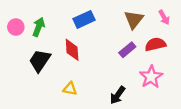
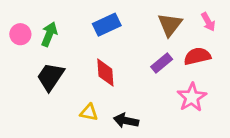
red diamond: (72, 50) -> (105, 73), moved
black arrow: (118, 95) -> (126, 121), moved, turned 66

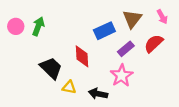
blue rectangle: (107, 25) -> (104, 31), moved
red semicircle: (197, 56) -> (154, 43), turned -30
black trapezoid: (51, 77) -> (51, 68), moved, turned 100
pink star: (192, 97) -> (122, 76), moved

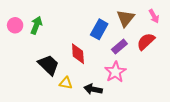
blue rectangle: (104, 31) -> (99, 29), turned -36

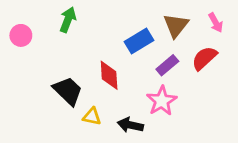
green arrow: (36, 25) -> (68, 20), moved
blue rectangle: (99, 29) -> (139, 41), turned 30

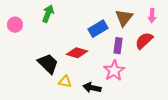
pink arrow: (216, 23) -> (152, 16), turned 32
purple rectangle: (167, 65) -> (118, 46), turned -42
red diamond: (109, 75) -> (77, 53), turned -70

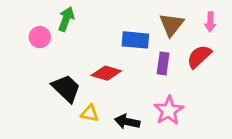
pink circle: (15, 25) -> (40, 37), moved
blue rectangle: (98, 29) -> (135, 40), turned 36
pink star: (114, 71) -> (169, 111), moved

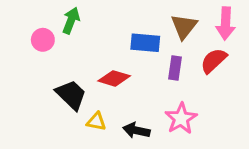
pink arrow: (210, 22) -> (225, 23), size x1.5

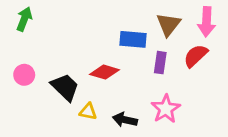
green arrow: (71, 21) -> (24, 19), moved
pink circle: (43, 40) -> (24, 75), moved

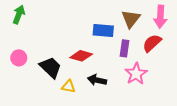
pink star: (166, 109) -> (136, 74), moved
black arrow: (125, 120) -> (97, 80), moved

